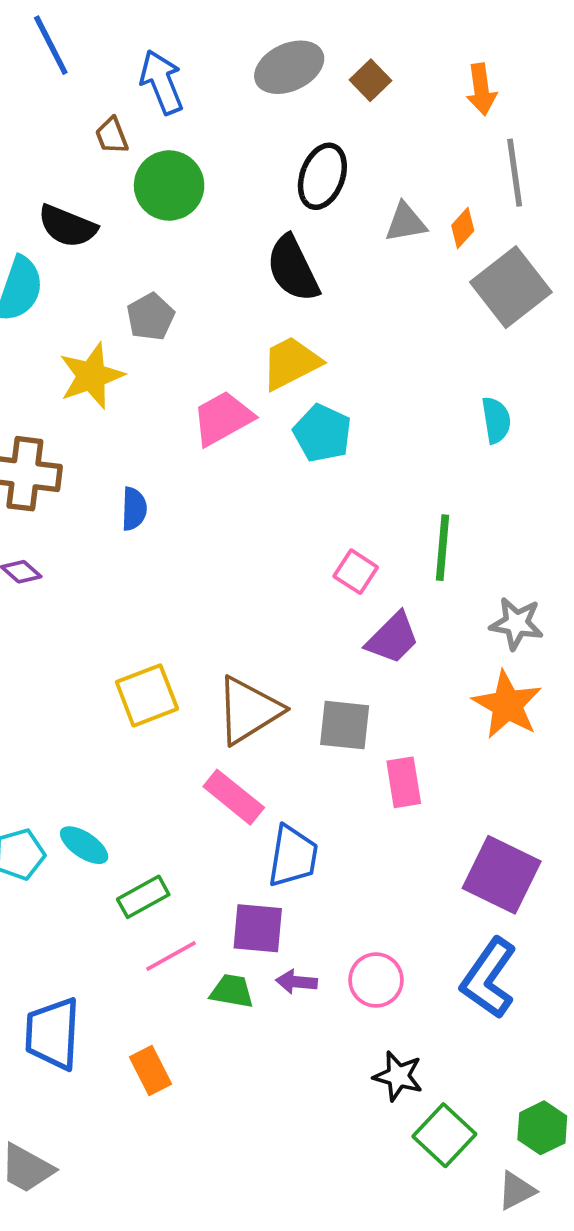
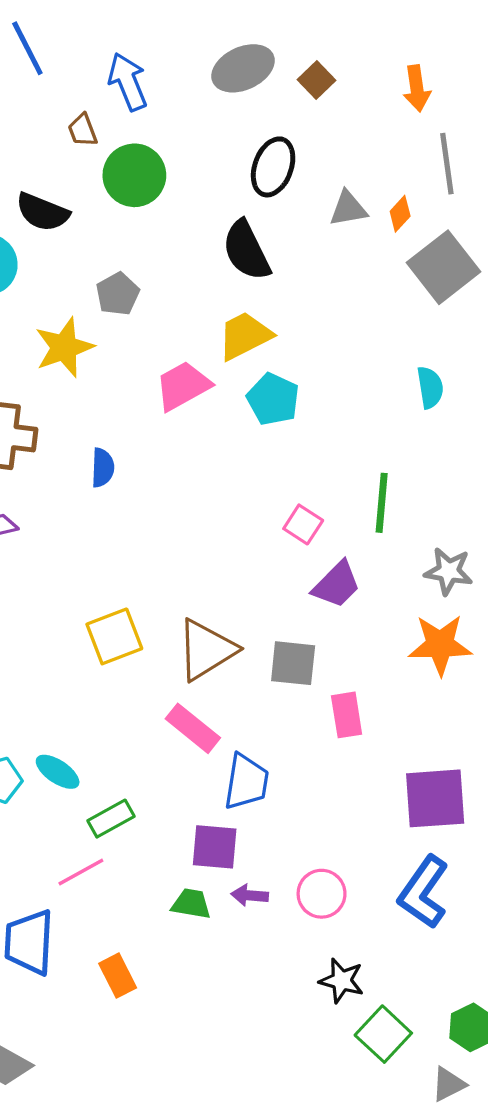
orange star: (507, 705) -> (440, 645), turned -30
purple square: (502, 875) -> (435, 798), turned -30
pink line: (171, 956) -> (81, 872), moved

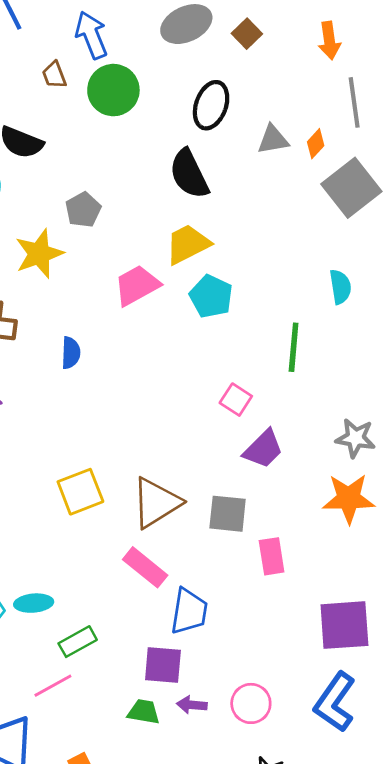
green circle: (134, 175) -> (113, 90), moved
green line: (382, 503) -> (294, 347), moved
cyan ellipse: (58, 772) -> (34, 603), turned -39

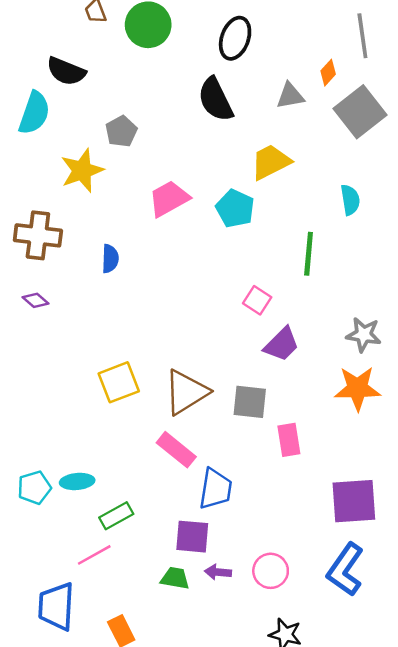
gray triangle: (273, 140) -> (290, 96), moved
yellow trapezoid: (188, 244) -> (271, 162), moved

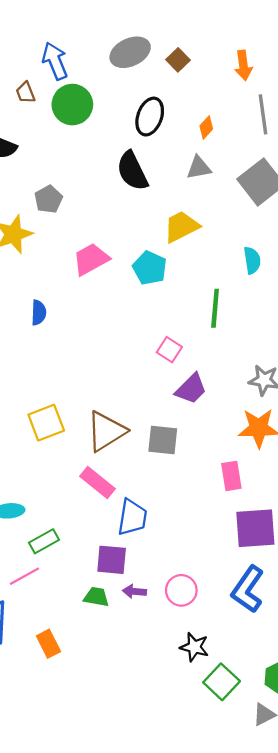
orange diamond: (328, 73) -> (206, 127), moved
pink rectangle: (289, 440) -> (231, 476), moved

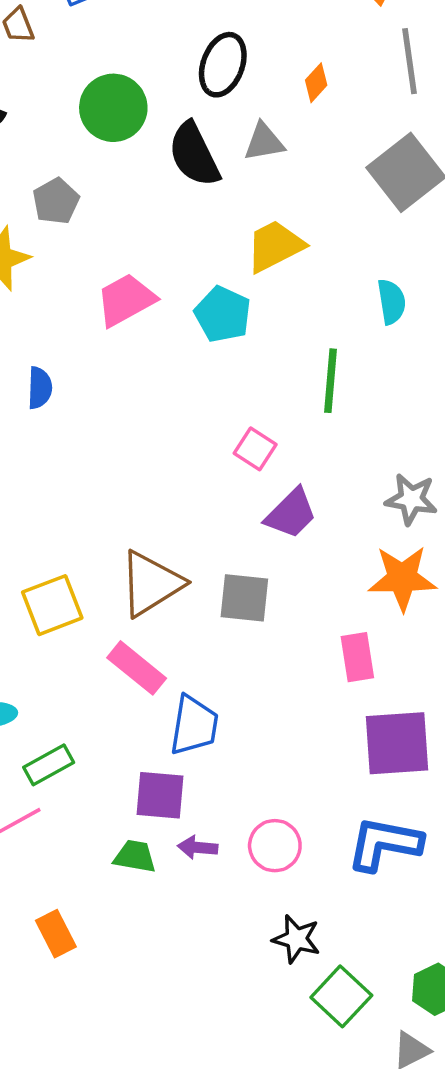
green circle: (72, 105) -> (113, 108), moved
gray triangle: (199, 168) -> (264, 142), moved
yellow square: (46, 423) -> (52, 605), moved
blue L-shape: (248, 589) -> (384, 844), turned 66

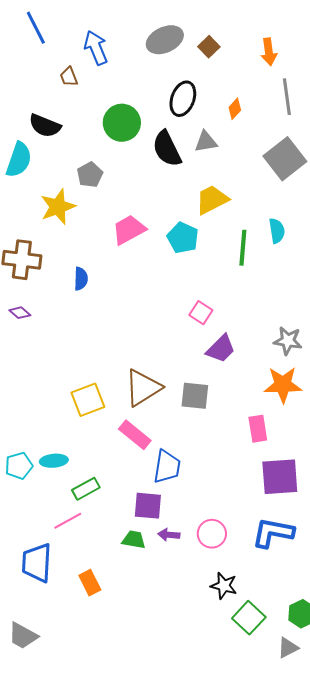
green line: (330, 381) -> (243, 248), moved

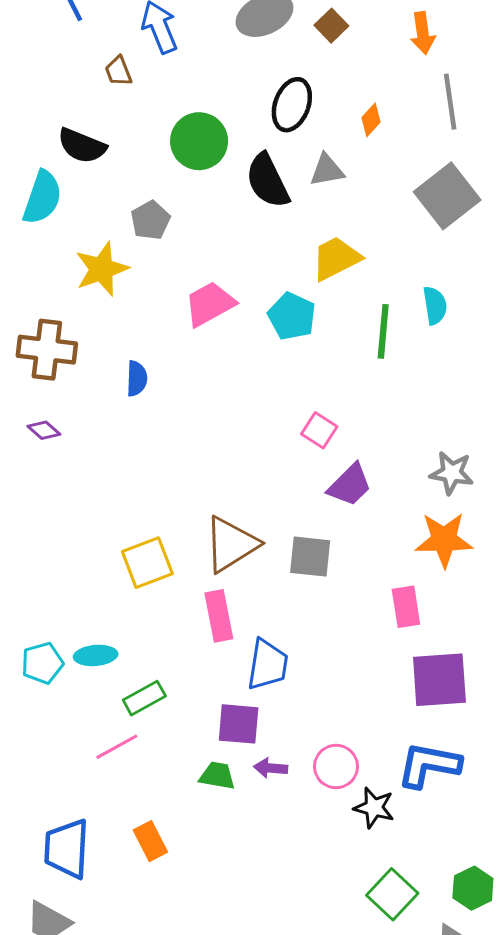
pink rectangle: (135, 435) -> (219, 616), turned 40
blue trapezoid: (37, 563) -> (67, 849), moved
black star: (224, 586) -> (374, 808), moved

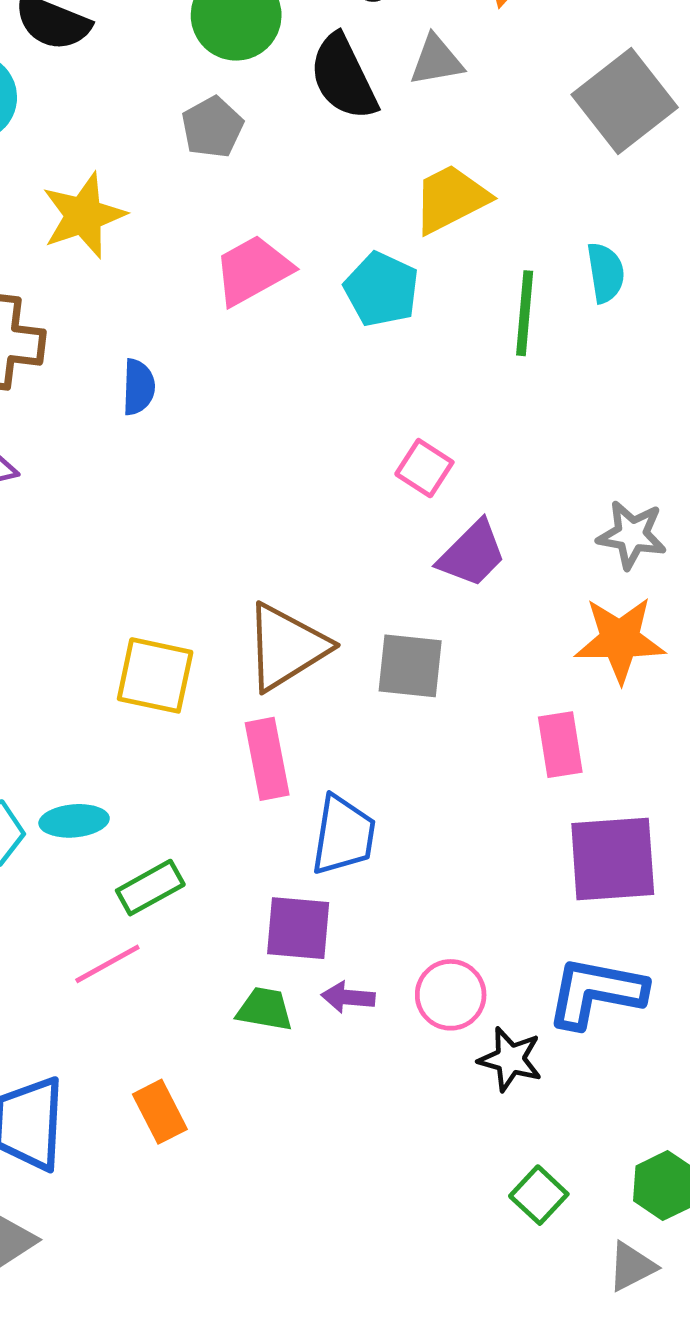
gray pentagon: (150, 220) -> (212, 127), moved
yellow square: (147, 563) -> (155, 675), turned 33
green square: (392, 894) -> (539, 1195), size x0.7

